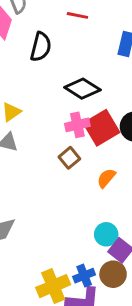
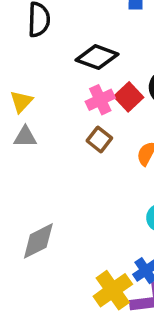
red square: (101, 128) -> (129, 97), size x0.7

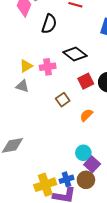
pink cross: (100, 100) -> (48, 67), moved

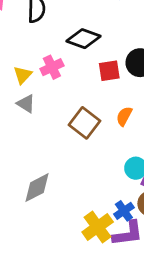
red square: (86, 81) -> (109, 71), turned 35
gray triangle: (22, 86) -> (26, 104), turned 32
brown square: (63, 100) -> (84, 123), moved, size x1.5

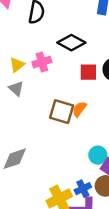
orange semicircle: (124, 116) -> (79, 109), moved
brown square: (84, 123) -> (62, 112), turned -30

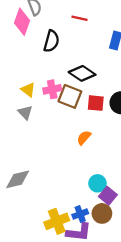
yellow triangle: (17, 65) -> (28, 90), turned -49
brown square: (62, 112) -> (70, 96), moved

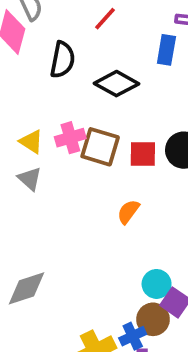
red line: (80, 18) -> (105, 19), turned -56
black diamond: (82, 73) -> (116, 84), moved
brown circle: (102, 213) -> (153, 319), moved

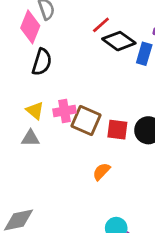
black semicircle: (62, 60) -> (42, 62), moved
black diamond: (116, 84) -> (119, 41), moved
gray triangle: (30, 179) -> (30, 138), turned -48

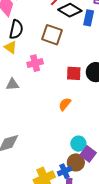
yellow triangle: (35, 111) -> (11, 47), moved
brown square: (86, 120) -> (52, 35), moved

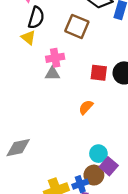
gray triangle: (12, 84) -> (52, 74), moved

